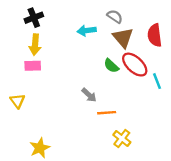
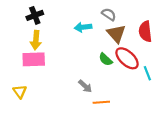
pink rectangle: (33, 66) -> (34, 59), size x1.5

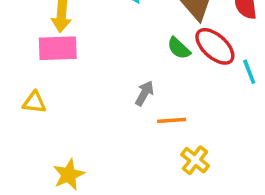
gray arrow: (85, 86) -> (144, 93), turned -104
yellow triangle: (20, 92) -> (34, 102), turned -48

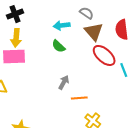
green semicircle: (179, 48) -> (59, 46), moved

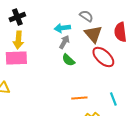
green semicircle: (59, 46) -> (68, 60), moved
cyan line: (124, 70) -> (113, 99), moved
gray arrow: (64, 82) -> (64, 42), moved

